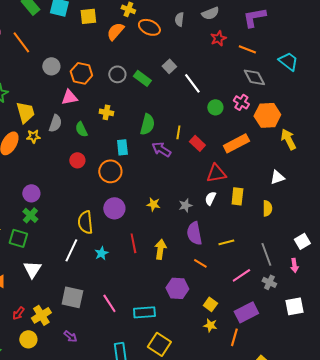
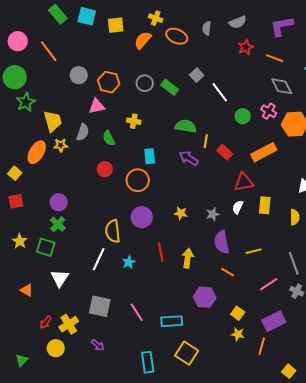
green semicircle: (147, 124) -> (186, 126), moved, turned -95

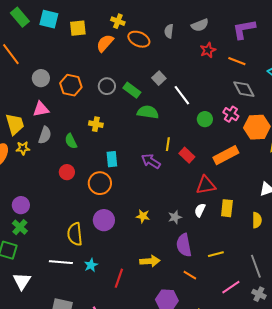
pink triangle: (97, 106) -> (41, 109), moved
green semicircle: (186, 126) -> (148, 112), moved
red line: (161, 252) -> (119, 278), moved, turned 30
yellow arrow: (188, 258) -> (150, 261), turned 78
white line: (99, 259) -> (61, 262), turned 70

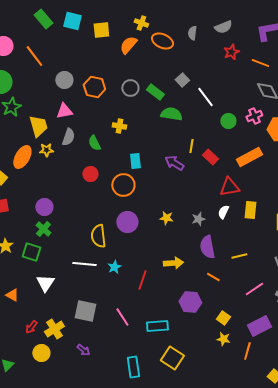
pink cross: (231, 114) -> (254, 116), turned 35

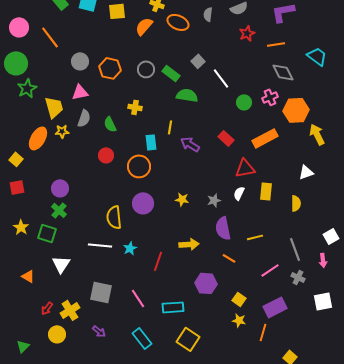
orange line: (260, 63) -> (276, 44), turned -30
yellow line: (191, 146) -> (170, 127), moved
cyan rectangle: (133, 367) -> (142, 338), moved, turned -30

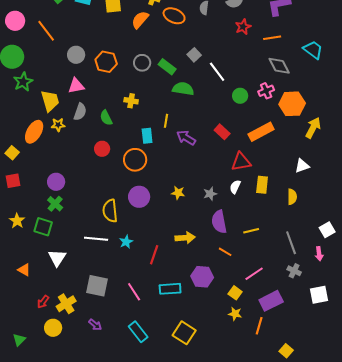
yellow arrow: (317, 134) -> (313, 128), turned 55
pink line: (270, 270) -> (254, 274), moved
cyan rectangle: (173, 307) -> (170, 289), moved

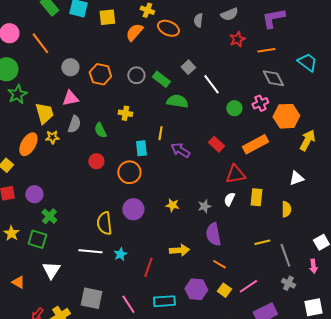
purple circle: (56, 182) -> (34, 194), moved
yellow line: (251, 231) -> (262, 242), moved
yellow square: (235, 293) -> (224, 290), moved

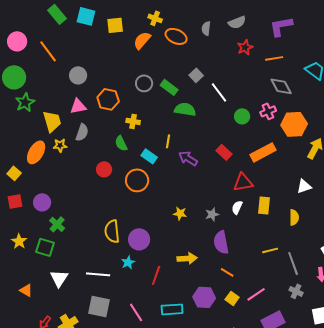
orange hexagon: (100, 74) -> (108, 99), moved
green semicircle: (100, 130) -> (121, 143), moved
cyan rectangle: (141, 148) -> (149, 156), turned -49
purple circle: (133, 209) -> (139, 239), moved
white line: (90, 251) -> (98, 274), moved

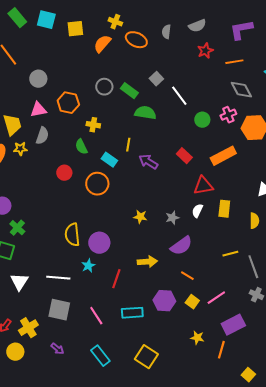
purple semicircle: (221, 242) -> (181, 246), turned -115

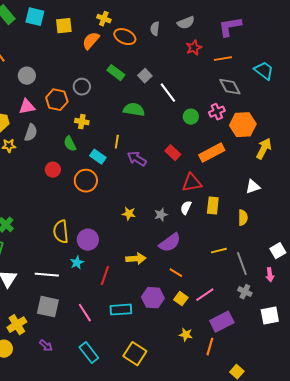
gray circle: (104, 87) -> (82, 87), moved
green rectangle: (129, 91) -> (116, 73), moved

